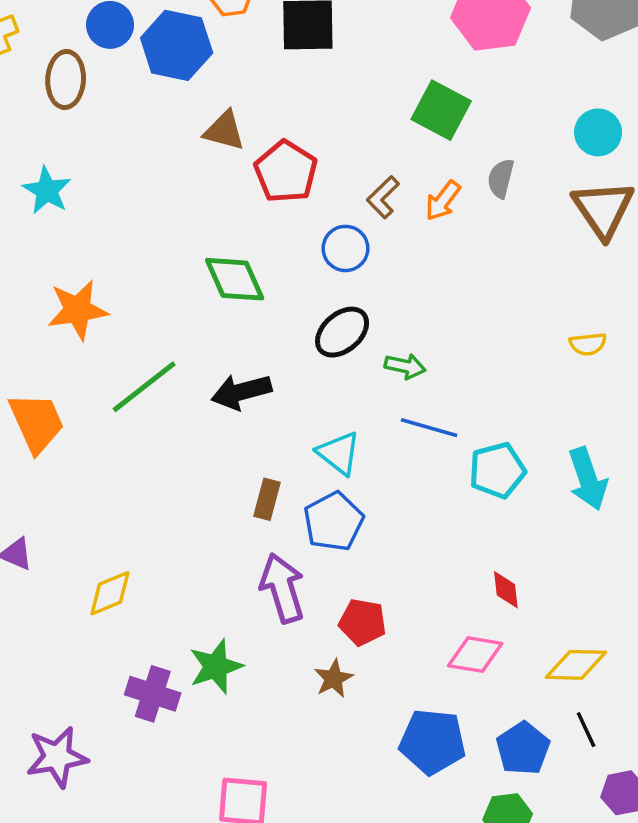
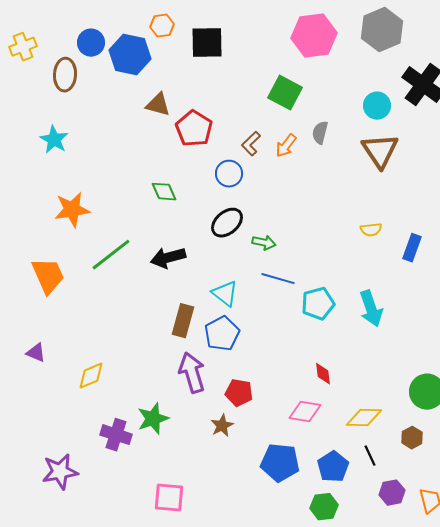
green diamond: (235, 279) -> (164, 192), size x0.7
brown rectangle: (267, 499) -> (183, 321), size x1.4

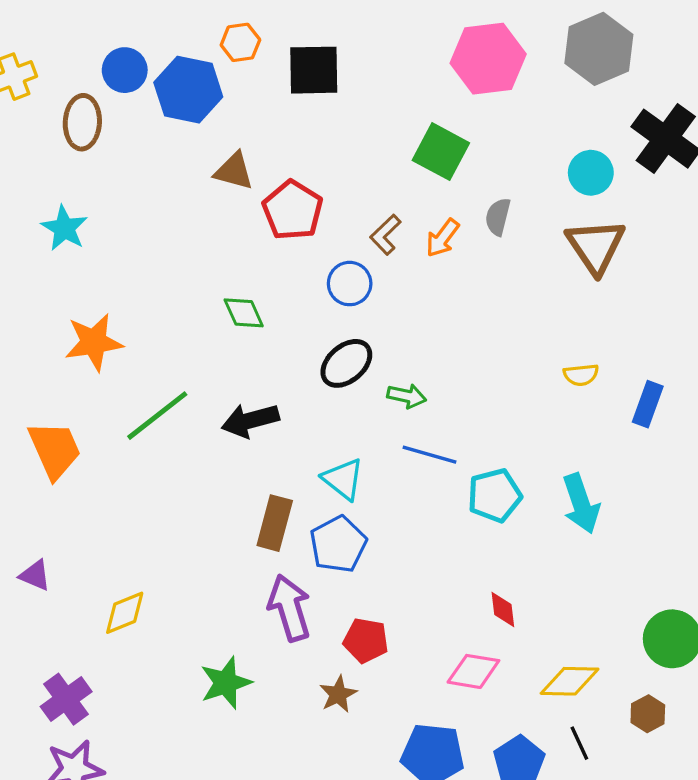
purple cross: (116, 435) -> (66, 699), moved, turned 36

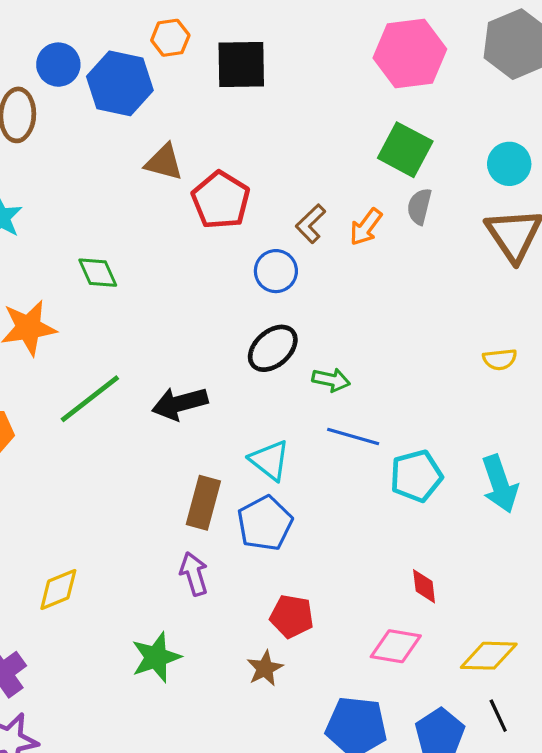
green square: (441, 152) -> (405, 150), moved
green diamond: (244, 313) -> (98, 273), moved
purple arrow: (289, 608) -> (194, 574), moved, size x0.7

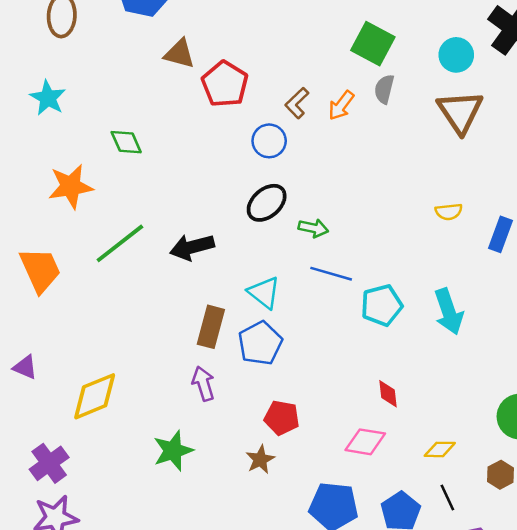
yellow diamond: (58, 590) -> (95, 396), size x1.4
yellow diamond: (489, 656) -> (440, 449), size x0.7

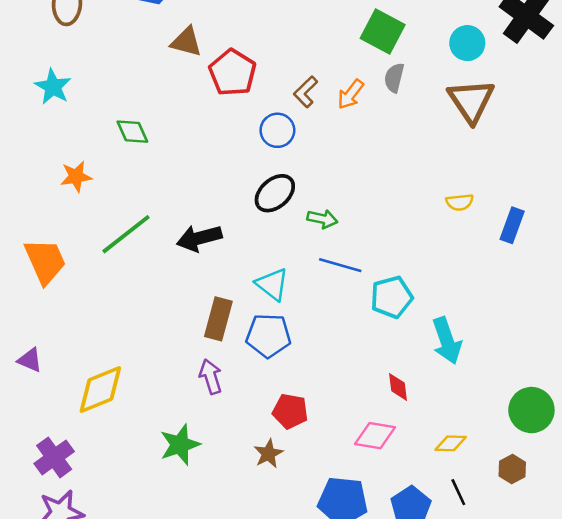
orange star: (71, 186) -> (76, 177), size x0.7
cyan arrow: (449, 312) -> (447, 341), moved
blue pentagon: (260, 343) -> (268, 336), turned 30

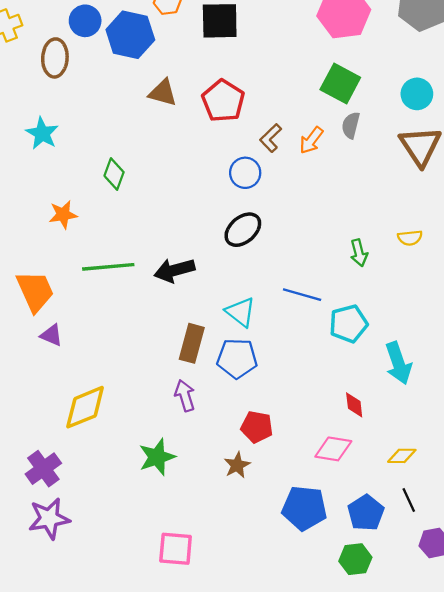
red pentagon: (233, 73) -> (223, 101), moved
green diamond: (132, 132) -> (114, 174), turned 44
green arrow: (322, 219) -> (359, 253), moved, turned 64
green line: (126, 234) -> (108, 267), turned 33
purple triangle: (30, 360) -> (51, 335), moved

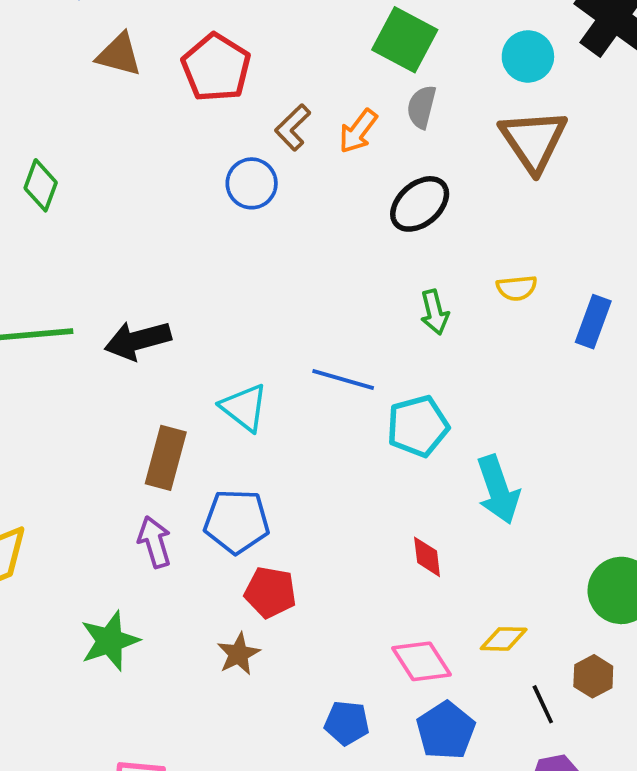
black ellipse: (243, 230) -> (420, 204), moved
blue pentagon: (237, 358) -> (237, 521), moved
pink diamond: (333, 449) -> (422, 661), moved, turned 48
black line: (409, 500) -> (543, 704), moved
blue pentagon: (304, 508) -> (347, 723), size x0.6

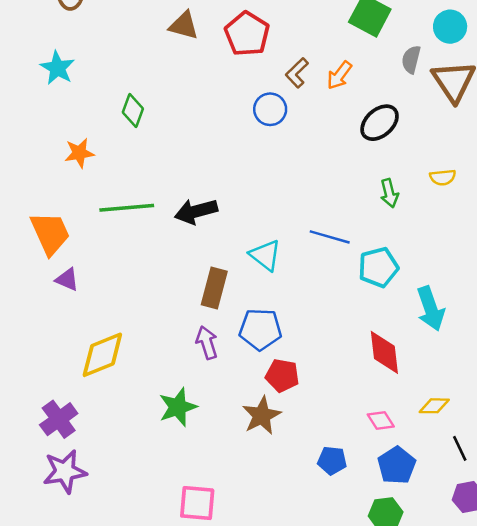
gray semicircle: (422, 107) -> (411, 59), moved
red diamond: (427, 557) -> (384, 352), size x1.6
brown star: (239, 654) -> (262, 416), size x1.4
pink diamond: (422, 661) -> (381, 420), size x0.7

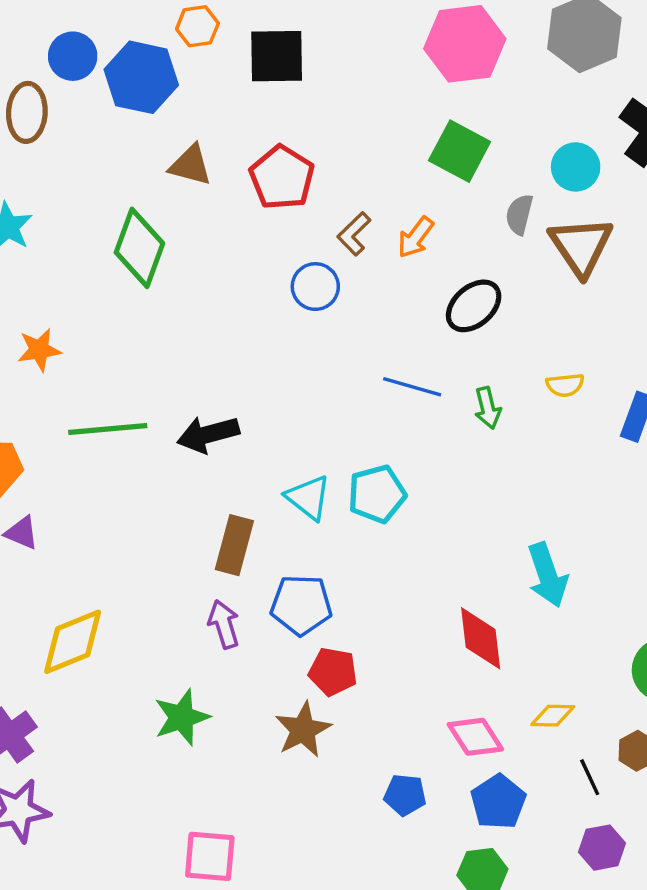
green diamond: (133, 110) -> (139, 248), moved, size x1.6
blue line: (330, 237) -> (412, 387), moved
cyan pentagon: (378, 267) -> (377, 494), moved
pink diamond: (381, 420) -> (475, 737), size x1.4

